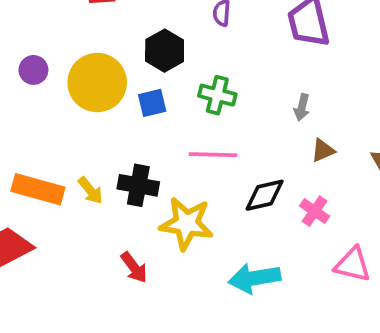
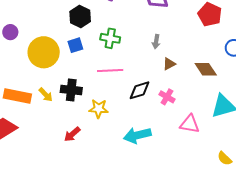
yellow circle: (97, 83) -> (44, 52), moved
yellow star: (186, 223) -> (99, 109), size x0.7
red arrow: (134, 267) -> (72, 134), turned 90

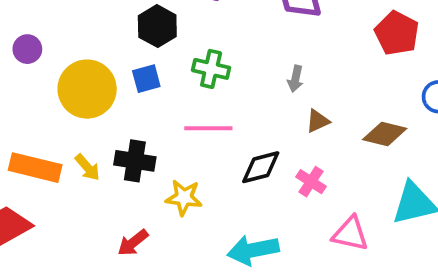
brown diamond: (206, 69) -> (385, 134), turned -45

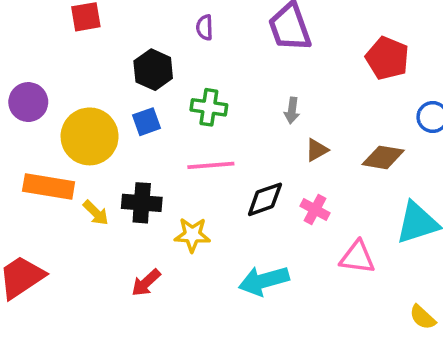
purple circle: (27, 49) -> (28, 102), size x1.4
orange rectangle: (35, 168) -> (49, 186), moved

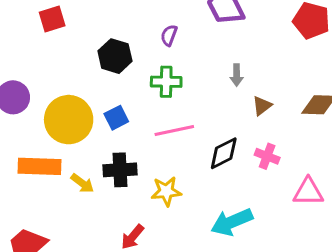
purple semicircle: (205, 27) -> (169, 35), moved, turned 30
blue square: (147, 122) -> (116, 118), moved

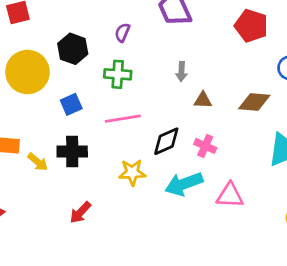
brown triangle: (262, 106) -> (203, 100), turned 36
yellow circle: (69, 120) -> (27, 72), moved
yellow star: (166, 191) -> (132, 172), moved
pink triangle: (308, 192) -> (230, 195), moved
cyan arrow: (232, 222) -> (184, 184), moved

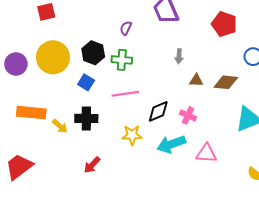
black hexagon: (73, 49) -> (93, 53), moved
gray arrow: (181, 72) -> (179, 56), moved
brown triangle: (203, 100) -> (196, 80), moved
blue square: (71, 104) -> (86, 82), turned -35

